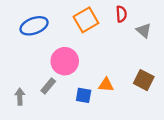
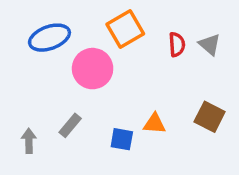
red semicircle: (121, 14) -> (177, 44), moved
pink circle: (65, 61) -> (93, 69), moved

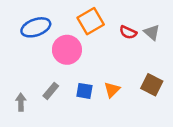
red semicircle: (177, 44) -> (128, 32), turned 119
orange triangle: (155, 124) -> (112, 90), turned -49
blue square: (122, 139) -> (84, 91), moved

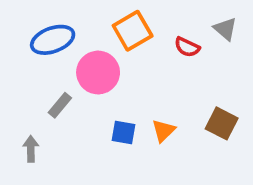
gray triangle: (152, 32) -> (225, 29), moved
gray rectangle: (51, 91) -> (60, 105), moved

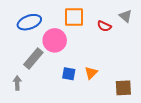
orange square: (133, 31) -> (74, 17), turned 30
gray rectangle: (60, 105) -> (33, 59), size x1.5
brown square: (222, 123) -> (123, 88), moved, turned -30

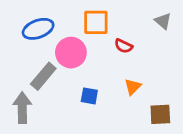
red semicircle: (104, 26) -> (123, 46), moved
orange triangle: (91, 73) -> (133, 87), moved
gray arrow: (17, 83) -> (22, 108), size x1.6

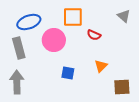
gray rectangle: (43, 76) -> (19, 48), moved, turned -55

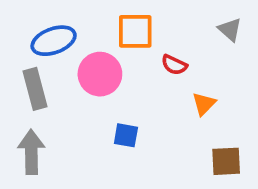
orange triangle: (101, 66) -> (204, 104), moved

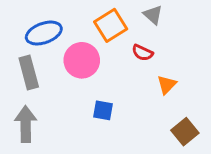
gray triangle: (230, 30) -> (153, 15), moved
orange square: (135, 31) -> (111, 25), turned -32
brown square: (226, 161) -> (185, 132), turned -36

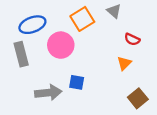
red semicircle: (142, 53) -> (132, 39), moved
gray arrow: (26, 124) -> (48, 93), moved, turned 85

